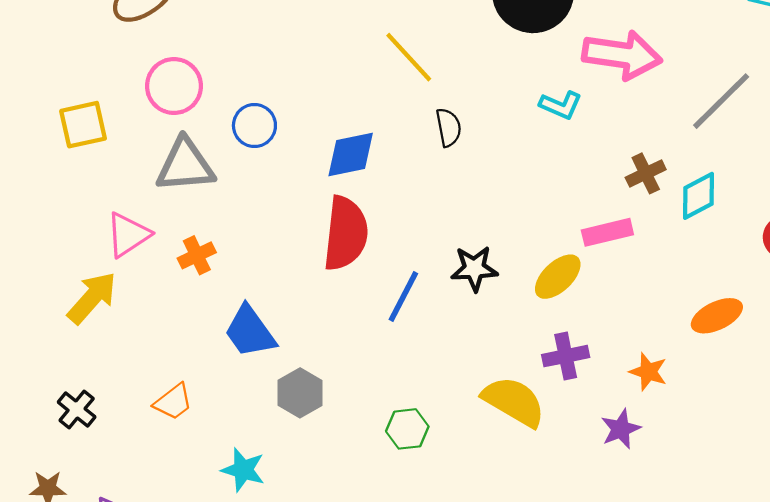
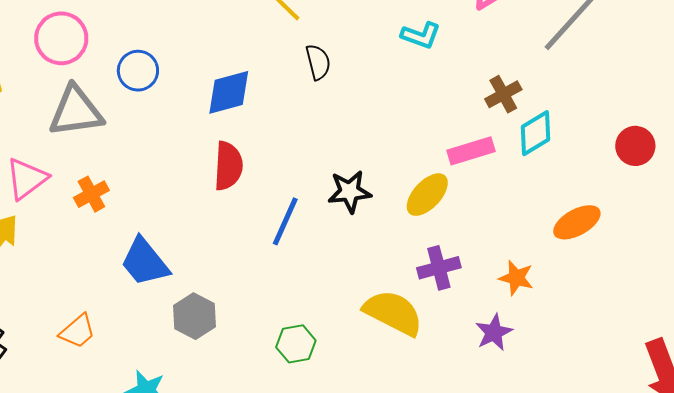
cyan diamond: (698, 196) -> (536, 133), moved
red semicircle: (346, 233) -> (228, 166), size x0.7

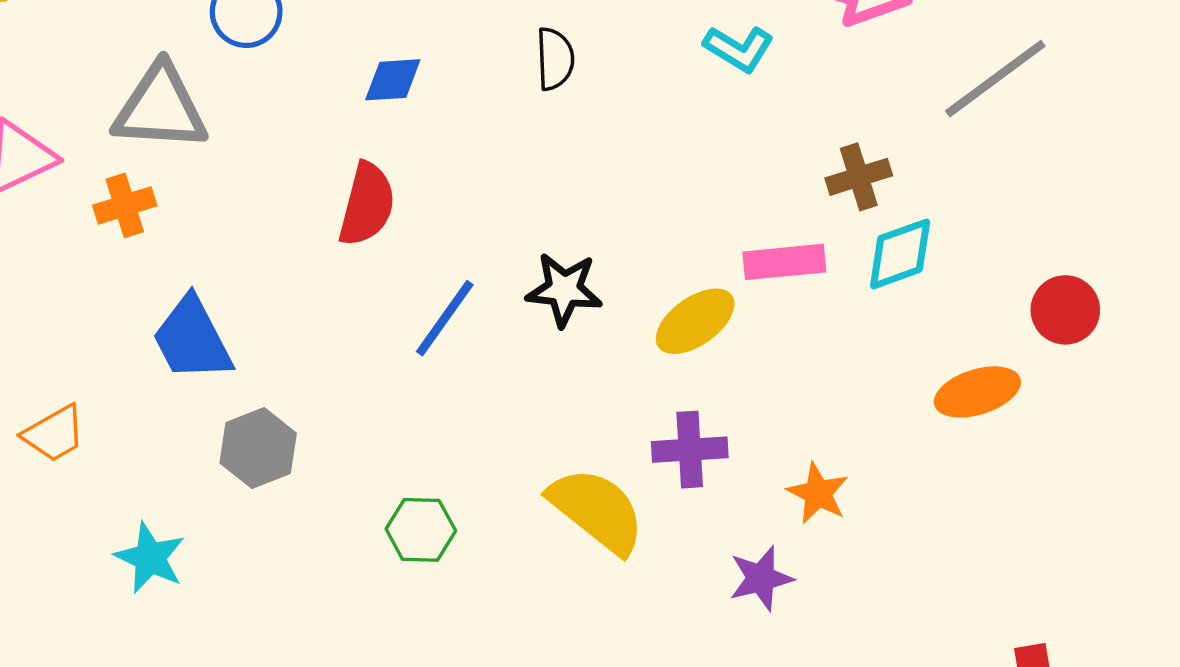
blue diamond: (229, 92) -> (393, 80), size x0.7
gray triangle: (76, 111) -> (160, 108), moved
orange ellipse: (577, 222) -> (977, 392), moved

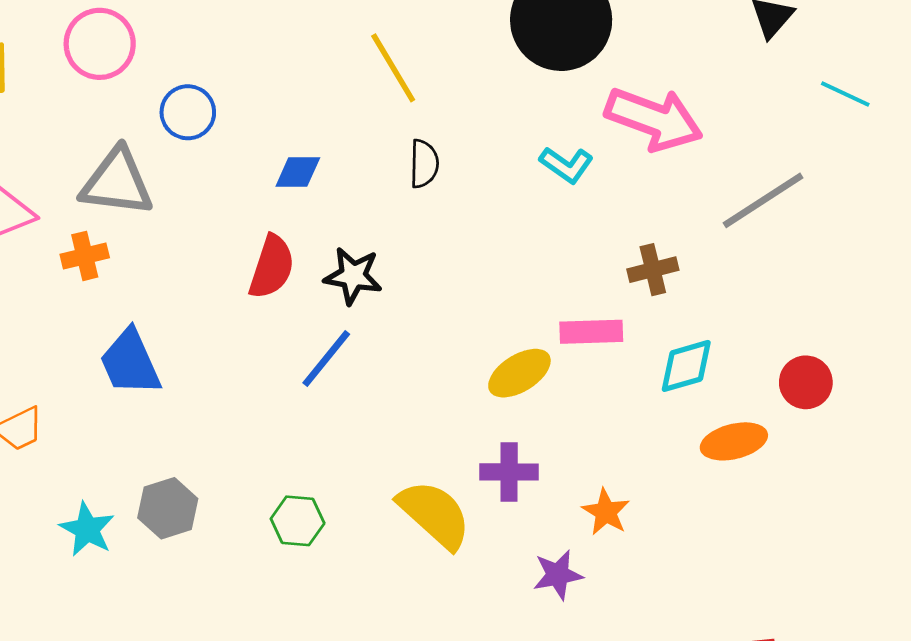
cyan diamond: (900, 254) -> (686, 366), moved
black star: (564, 290) -> (353, 276), moved
gray hexagon: (258, 448) -> (168, 508), moved

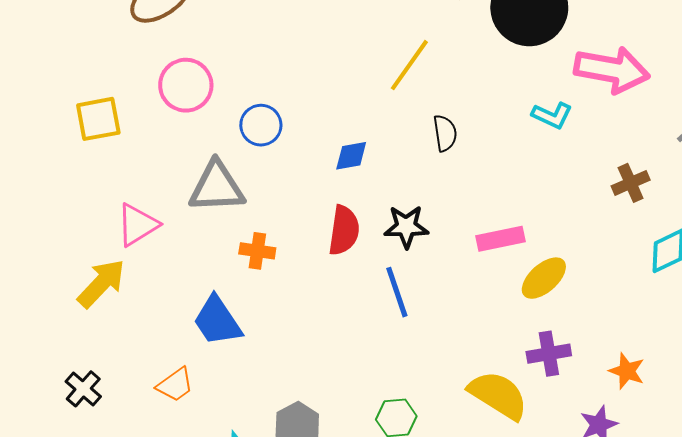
yellow line: (393, 68) -> (409, 65), turned 76
orange cross: (85, 256) -> (257, 251), moved, turned 32
pink rectangle: (591, 332) -> (500, 239), moved
blue line: (326, 358) -> (397, 292), turned -48
blue trapezoid: (130, 362) -> (217, 321), moved

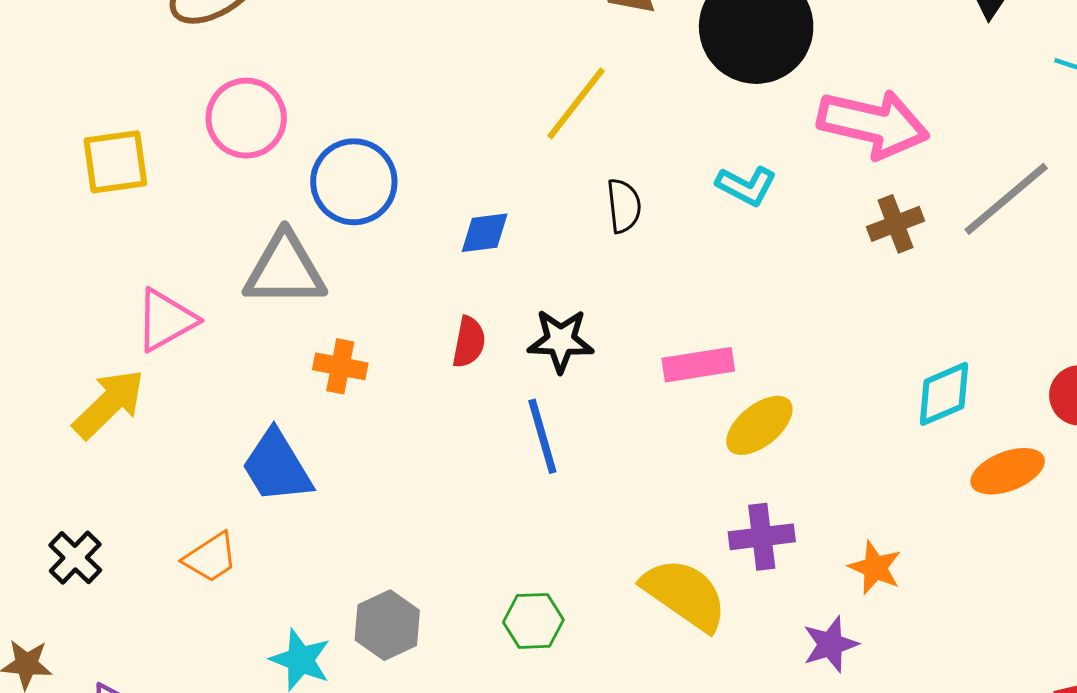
cyan L-shape: (552, 115) -> (746, 186), moved
blue circle: (261, 125) -> (354, 182), size x1.4
brown cross: (631, 183) -> (895, 224), moved
red semicircle: (344, 230) -> (469, 342), size x0.7

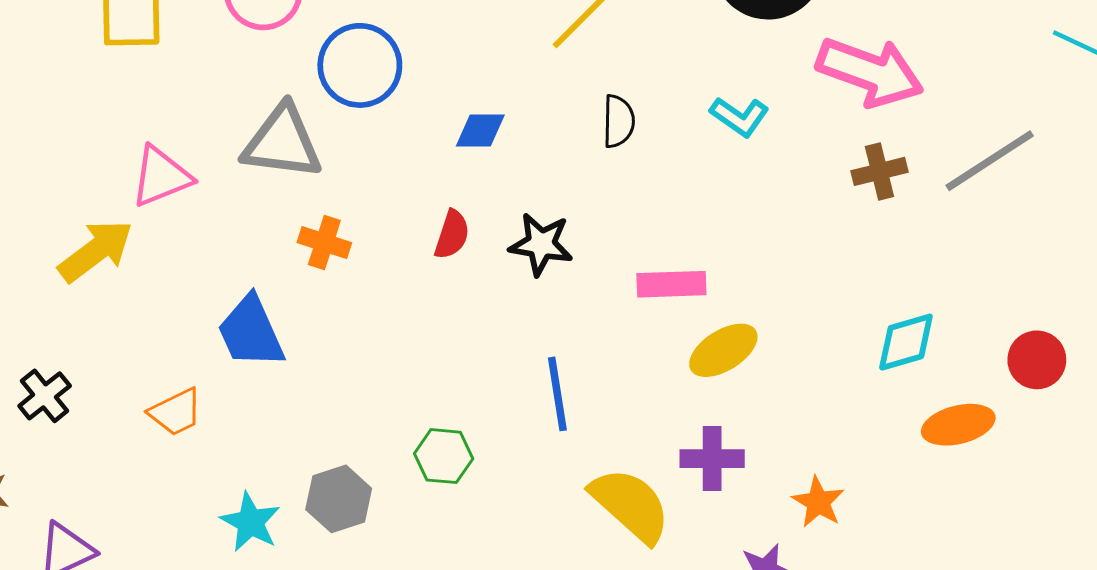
blue line: (542, 436) -> (557, 394), moved
green hexagon: (533, 621) -> (444, 456), moved

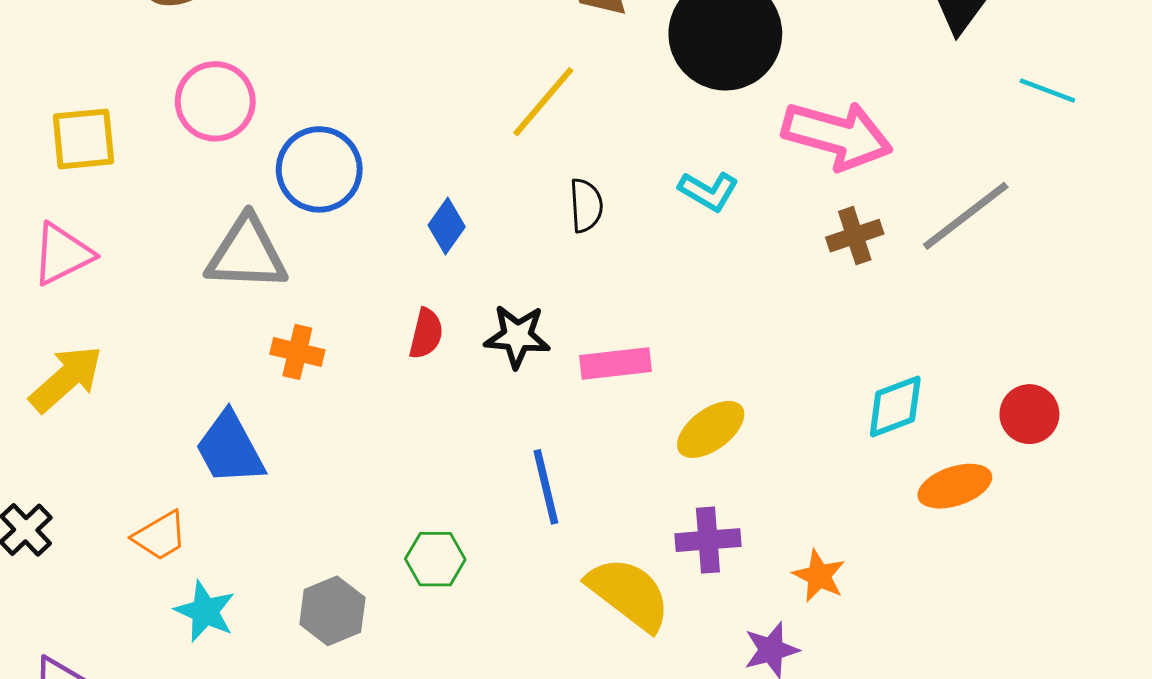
blue diamond: (480, 131) -> (447, 226), turned -50
pink triangle: (161, 177) -> (62, 254), moved
pink rectangle: (671, 284) -> (615, 364), moved
cyan star: (250, 522) -> (205, 611), moved

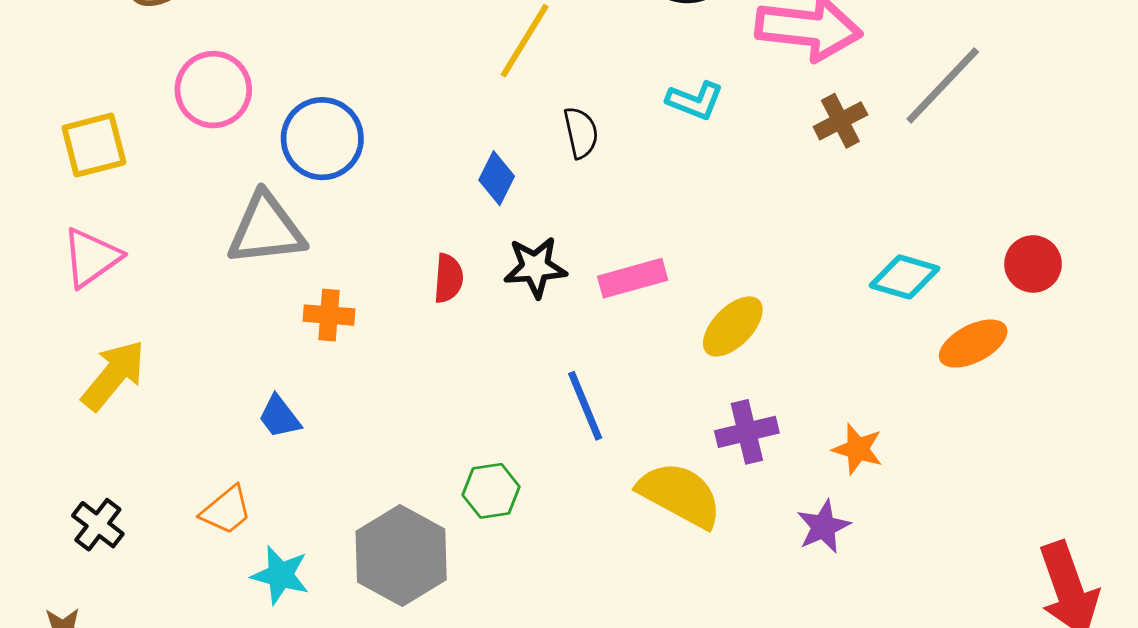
blue diamond: (447, 226) -> (497, 178), moved
cyan diamond: (895, 407) -> (905, 277), turned 46
blue trapezoid: (230, 449) -> (279, 417), size x0.6
gray hexagon: (332, 611) -> (401, 556), size x1.5

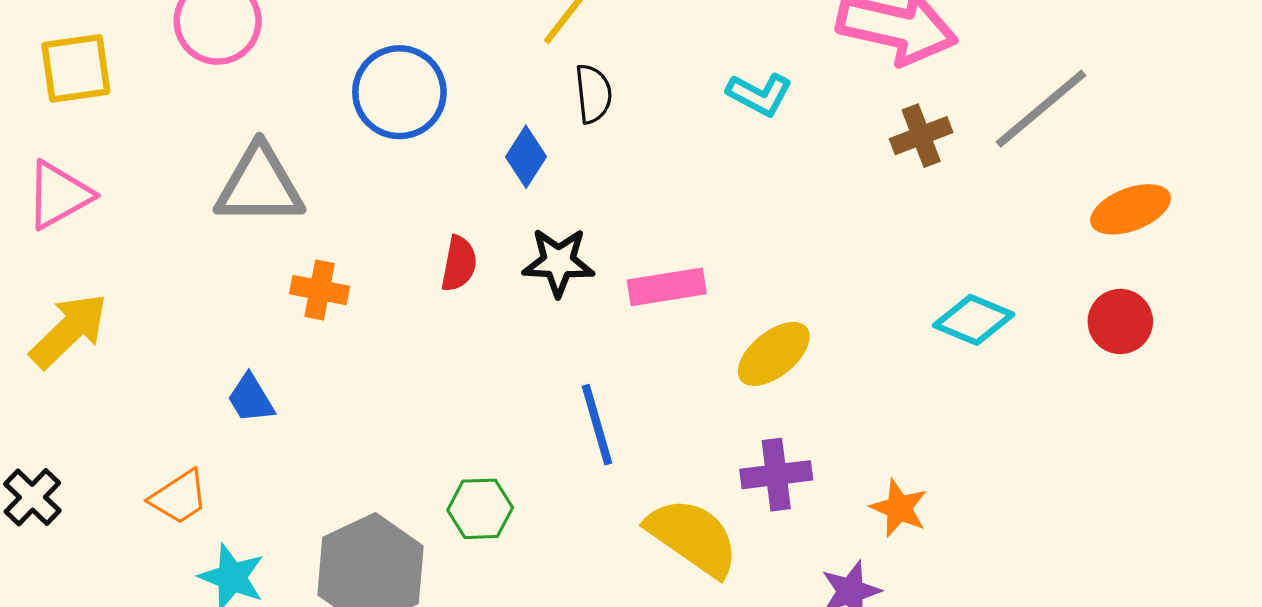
black semicircle: (581, 133) -> (593, 94), moved
blue circle: (322, 139) -> (399, 92), moved
orange ellipse: (973, 344) -> (1131, 209), moved

